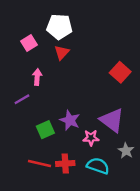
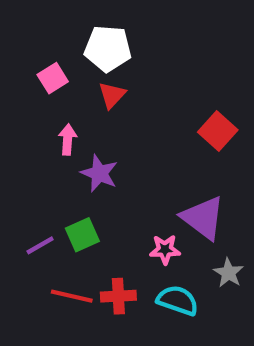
purple line: (22, 99) -> (40, 245), moved
purple star: (70, 120) -> (99, 173), moved

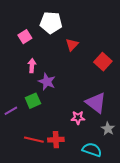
red triangle: (112, 95) -> (72, 45), moved
green square: (82, 235) -> (33, 101), moved
purple line: (40, 245) -> (11, 111), moved
cyan semicircle: (178, 300) -> (92, 150), moved

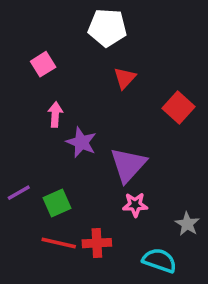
white pentagon: (51, 23) -> (107, 28), moved
green square: (33, 101) -> (57, 203), moved
purple triangle: (96, 103) -> (128, 165), moved, turned 35

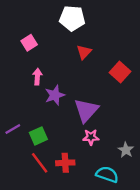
purple star: (81, 142) -> (55, 95), turned 30
red line: (59, 243) -> (40, 163), turned 40

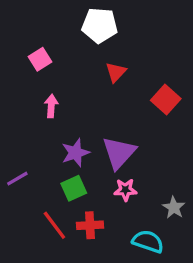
purple star: (55, 95) -> (75, 153), moved
green square: (38, 136) -> (74, 188), moved

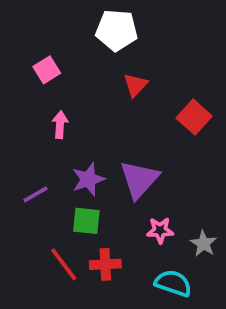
purple line: (17, 179) -> (35, 194), moved
green square: (74, 188) -> (86, 221), turned 30
pink star: (125, 190) -> (160, 230), moved

